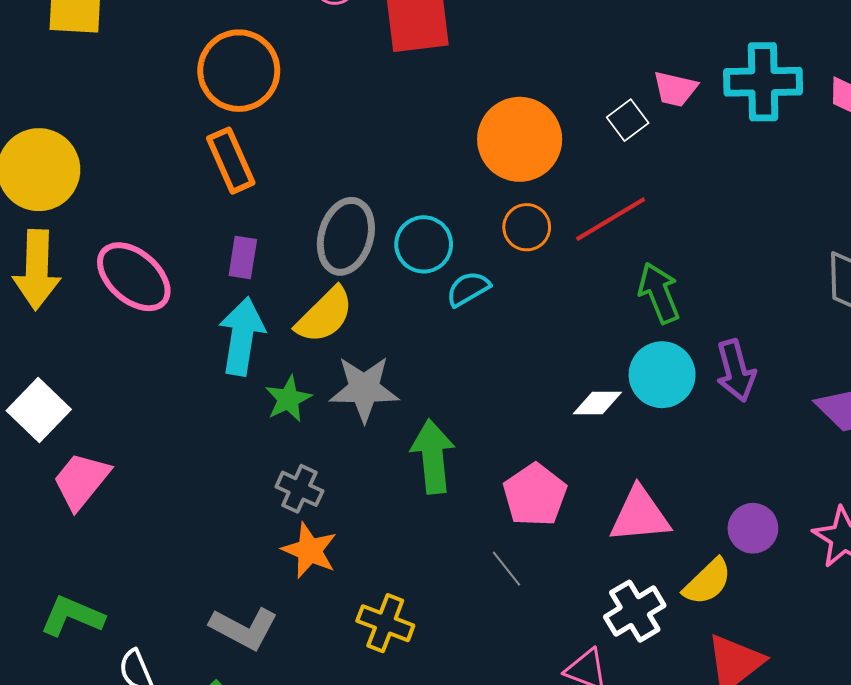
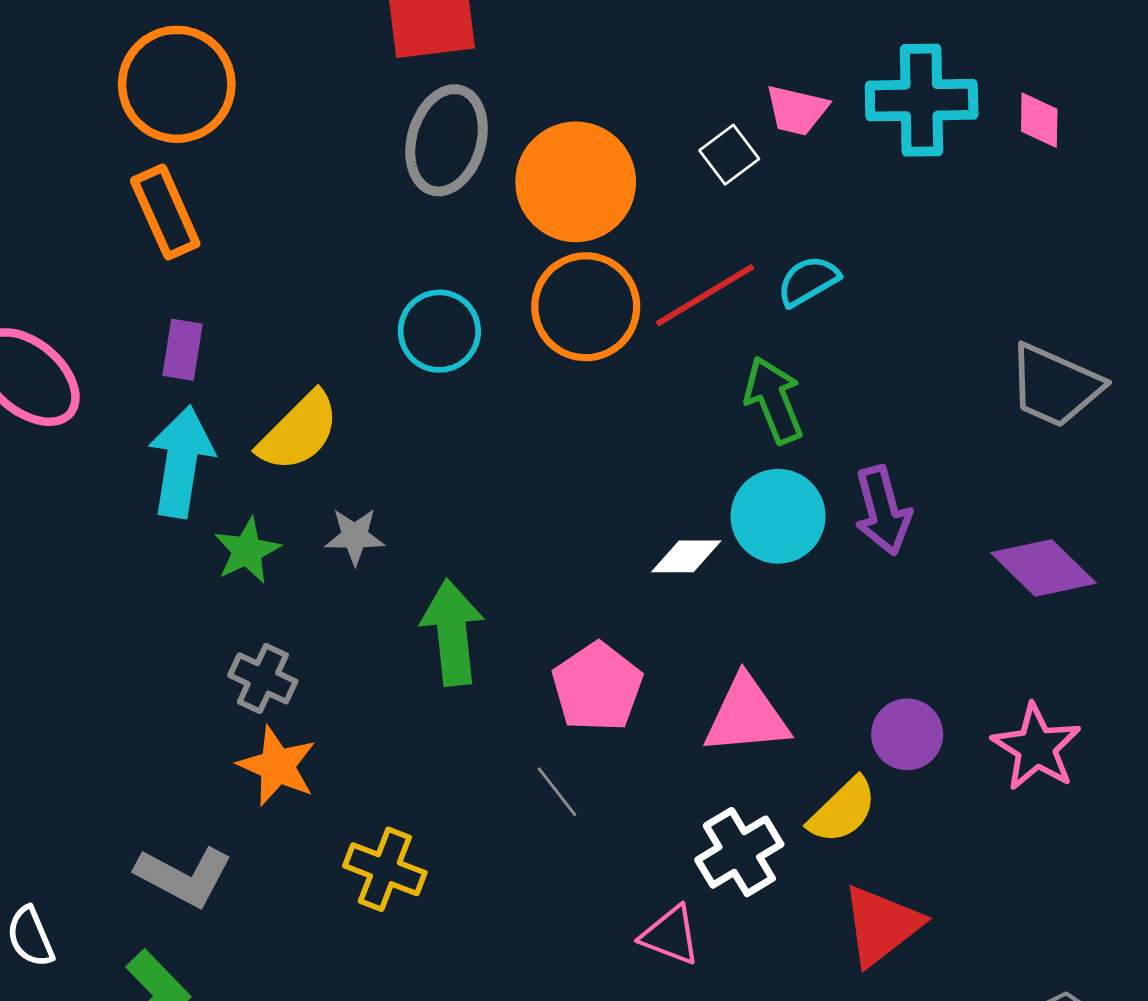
orange circle: (527, 227) -> (586, 307), size x1.6
gray ellipse: (346, 236) -> (447, 140), moved
cyan semicircle: (468, 289) -> (808, 281), moved
gray star: (364, 389) -> (355, 536), size x0.6

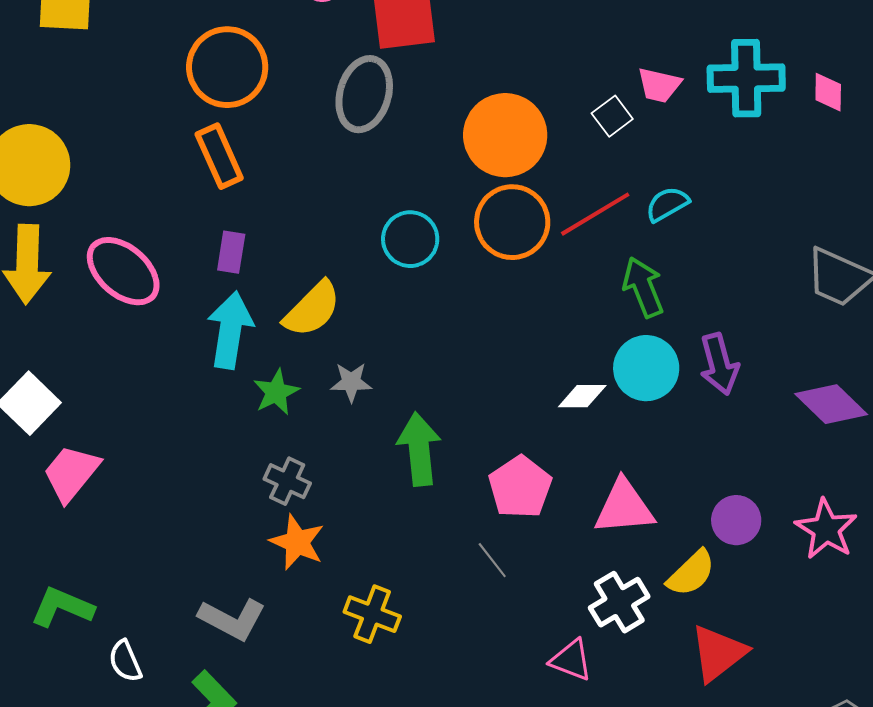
gray ellipse: (447, 140) -> (364, 94), moved

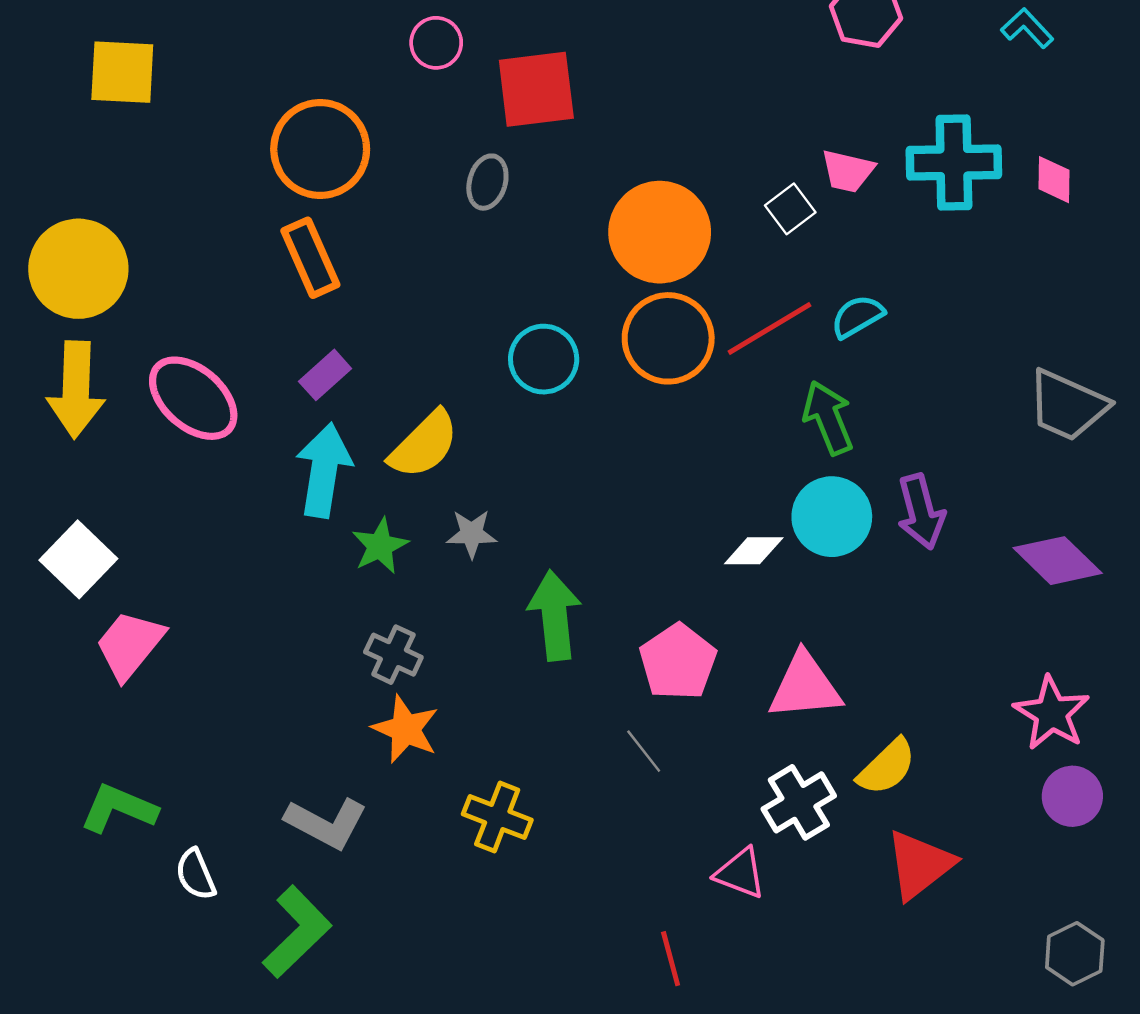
gray ellipse: (364, 94) -> (487, 182), size x0.6
purple rectangle: (231, 252) -> (325, 375), turned 39
purple circle: (736, 520) -> (1072, 796), moved

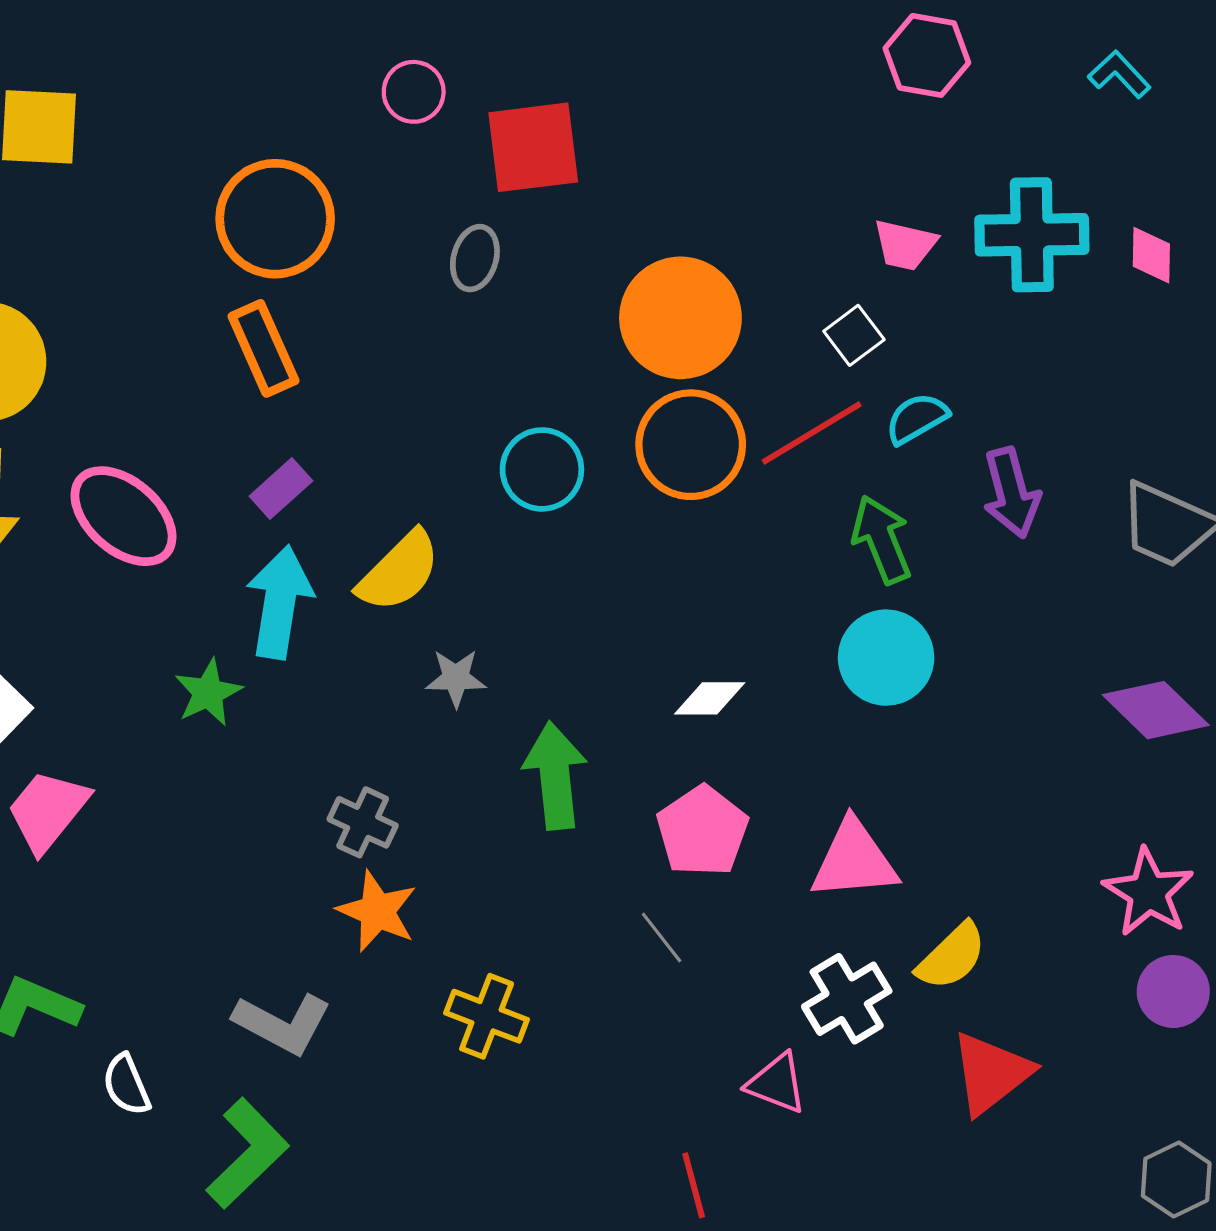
white square: (790, 209) -> (854, 335), moved
purple arrow: (921, 512) -> (1011, 493), moved
green star: (380, 546) -> (208, 693), moved
white diamond: (754, 551) -> (710, 698), moved

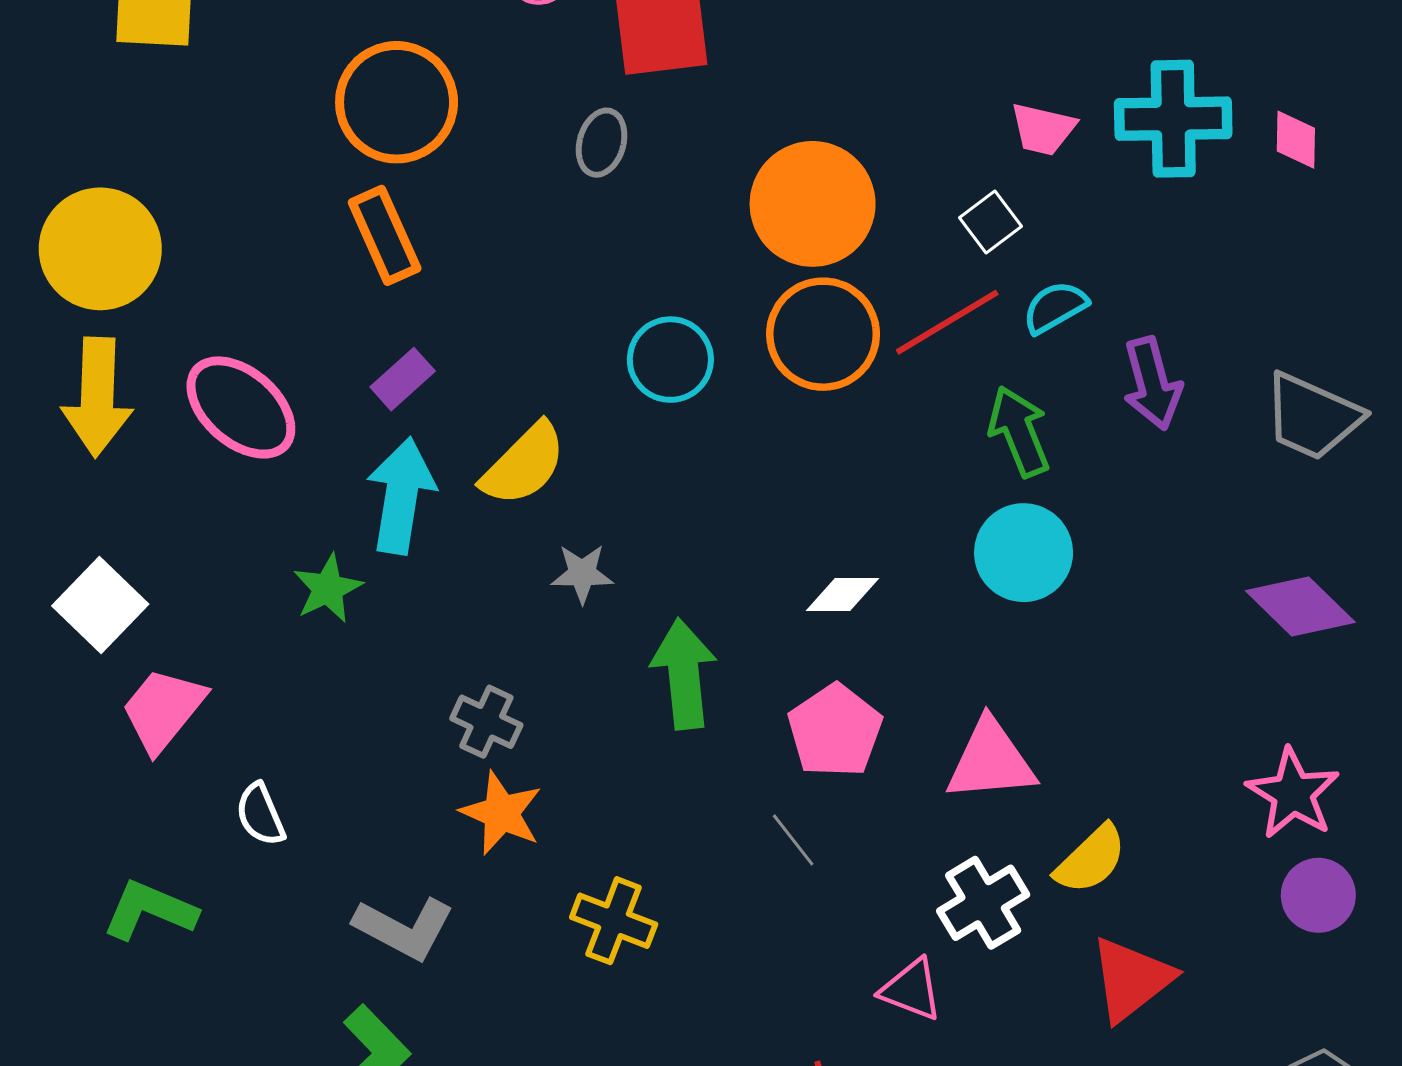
white semicircle: (126, 1085) -> (260, 814), moved

